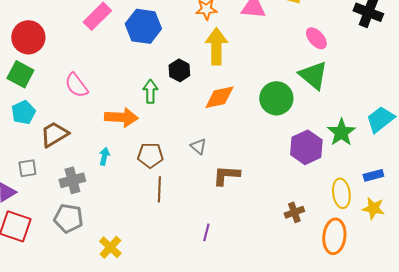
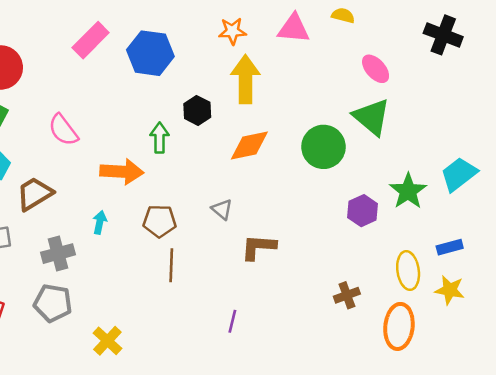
purple hexagon: (306, 147) -> (363, 211), size x0.7

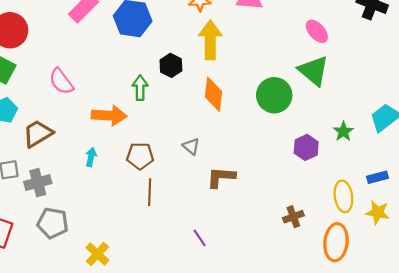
orange diamond: (249, 146) -> (213, 94), turned -72
green star: (408, 191) -> (343, 131), size x0.7
gray cross: (58, 254) -> (38, 183), moved
purple line: (232, 321) -> (200, 238), turned -48

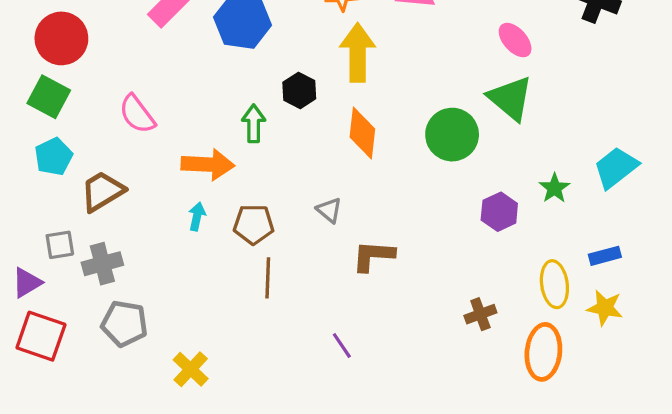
cyan arrow: (91, 157) -> (197, 216), moved

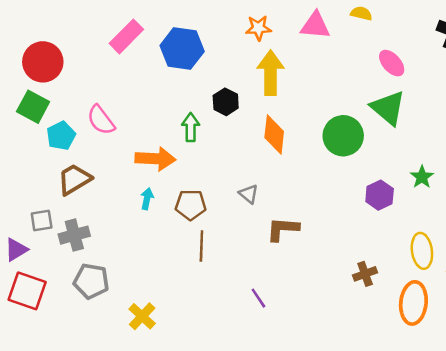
cyan pentagon: (54, 157) -> (61, 136), moved

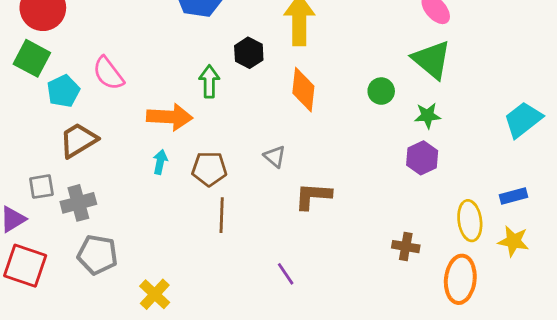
green circle: (343, 136) -> (381, 91), size x0.6
green star: (422, 177) -> (428, 116), moved, turned 30
brown cross: (365, 274) -> (406, 247), turned 30

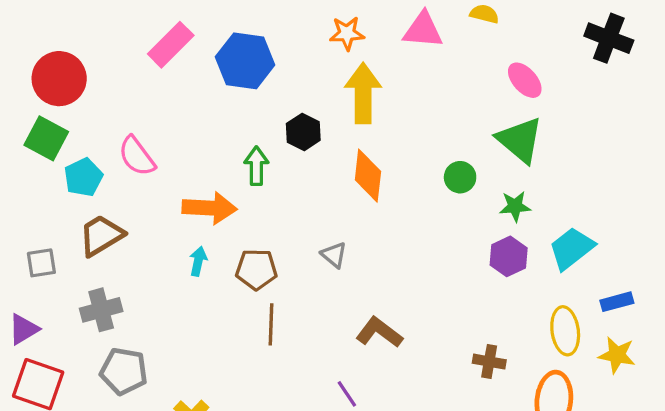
cyan trapezoid: (523, 120) -> (572, 248), moved
gray square: (41, 187) -> (41, 263), moved
brown L-shape: (313, 196) -> (379, 332), moved, turned 33

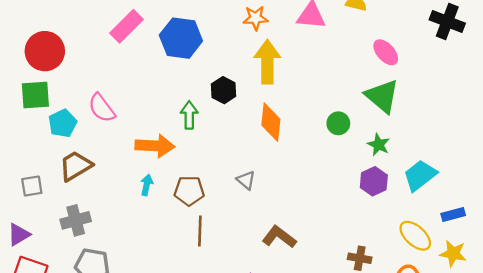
green square: (46, 138) -> (35, 95), turned -32
green star: (515, 206) -> (379, 145), turned 30
yellow ellipse: (565, 331) -> (415, 236), turned -40

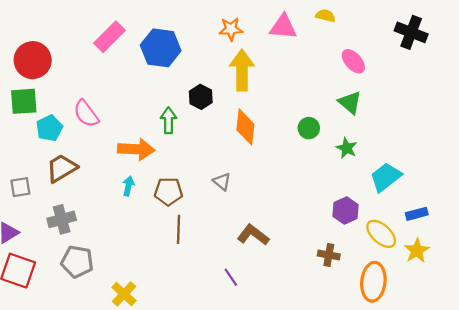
green triangle: (382, 96) -> (350, 102), size x0.7
purple hexagon: (374, 181) -> (346, 210), moved
yellow star: (453, 254) -> (417, 251), turned 30

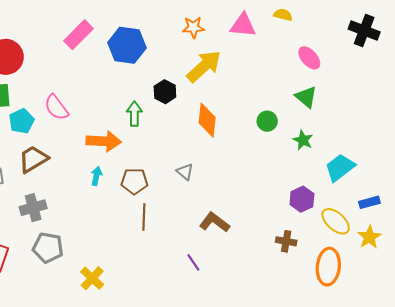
yellow arrow: (242, 70) -> (204, 66), turned 48

